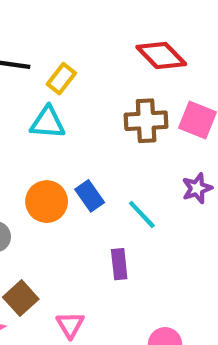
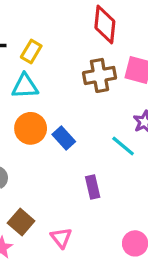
red diamond: (161, 56) -> (105, 24), turned 57
orange circle: (47, 202) -> (31, 128), moved
cyan line: (142, 214) -> (123, 146), moved

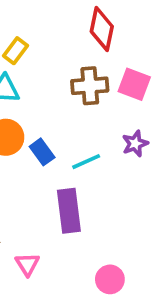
cyan line: (123, 146) -> (86, 162), moved, turned -70
purple rectangle: (93, 187) -> (69, 211), size x1.6

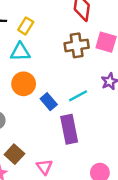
blue rectangle: (42, 152) -> (49, 102), moved

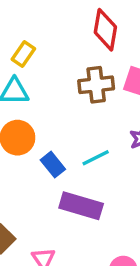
purple rectangle: (69, 129) -> (81, 206), turned -64

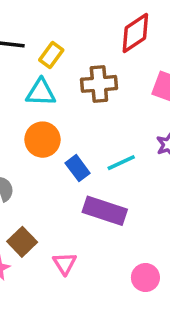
red diamond: (105, 30) -> (135, 33), turned 45
brown cross: (96, 85) -> (99, 84), moved

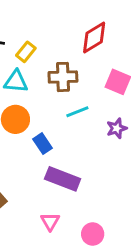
cyan line: (121, 163) -> (77, 112), moved
pink triangle: (65, 263) -> (50, 221), moved

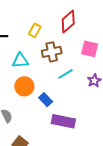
yellow rectangle: (26, 52) -> (35, 30), moved

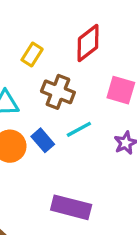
brown cross: (52, 52) -> (58, 92), turned 30
blue rectangle: (46, 100) -> (43, 140), moved

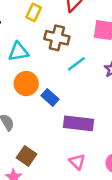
blue rectangle: (43, 140) -> (50, 97), moved

